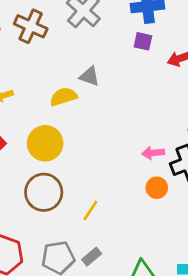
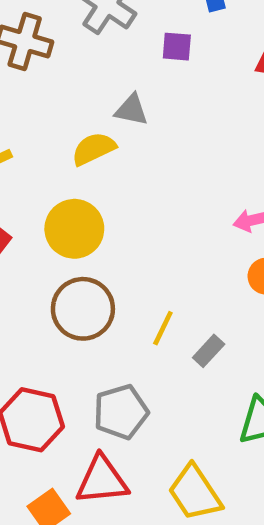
purple square: (143, 41) -> (177, 47), moved
gray rectangle: (92, 257) -> (209, 351), moved

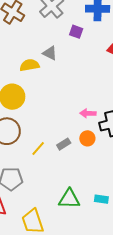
gray rectangle: (209, 351) -> (64, 144), moved

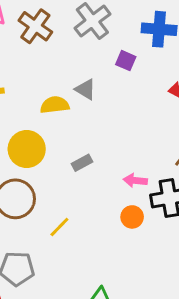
gray rectangle: (64, 144) -> (82, 163), moved

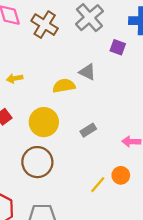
orange circle: (132, 217) -> (121, 175), moved
yellow line: (59, 227) -> (98, 185), moved

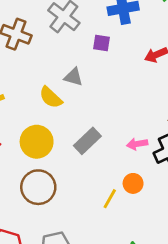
yellow semicircle: (64, 86) -> (51, 97), turned -115
gray rectangle: (88, 130) -> (87, 141), size x1.5

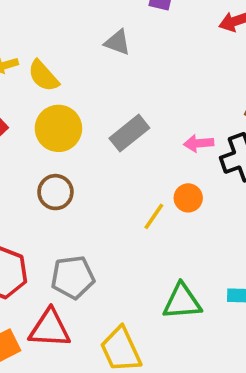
yellow semicircle: (51, 97) -> (43, 76), moved
brown circle: (38, 187) -> (55, 192), size x0.7

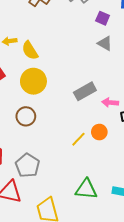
gray triangle: (118, 42) -> (105, 43), moved
gray rectangle: (129, 133) -> (85, 91), moved
gray pentagon: (73, 277) -> (28, 166), turned 30

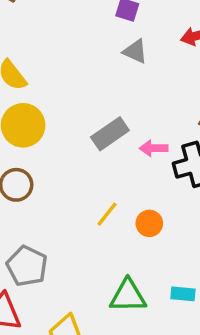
orange circle: (99, 132) -> (149, 223), moved

